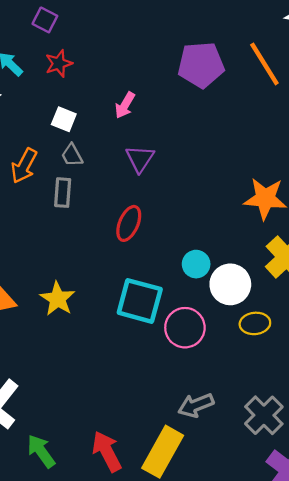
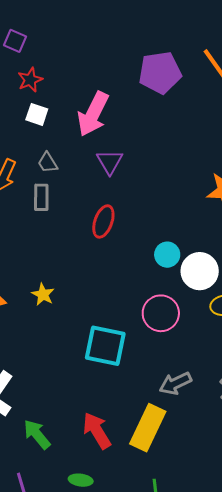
pink arrow: (125, 105) -> (93, 114), size x1.8
white square: (64, 119) -> (37, 114), moved
yellow star: (58, 299) -> (43, 294), size x0.7
cyan square: (140, 301) -> (105, 346), moved

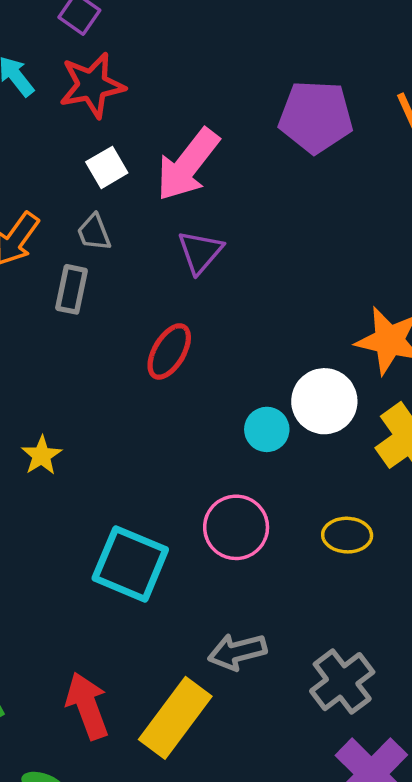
red star: (30, 80) -> (92, 85), size x1.5
white square: (37, 114) -> (107, 167), moved, turned 30
white circle: (200, 271) -> (324, 401), moved

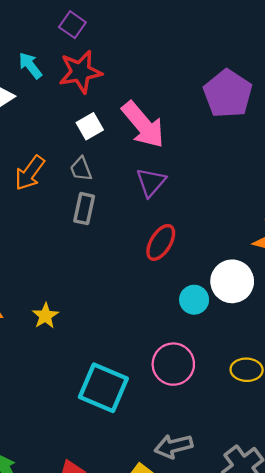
purple pentagon: (316, 117) -> (228, 94), turned 30
pink arrow: (188, 165) -> (143, 125), turned -78
gray rectangle: (72, 289) -> (84, 209), moved
red ellipse: (169, 351) -> (161, 242), moved

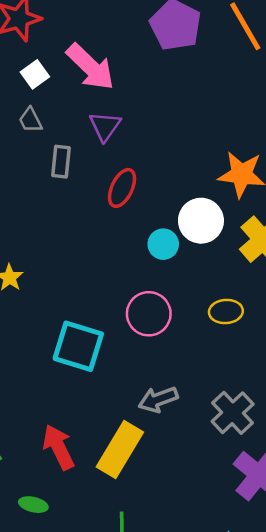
gray rectangle: (84, 209) -> (61, 162), moved

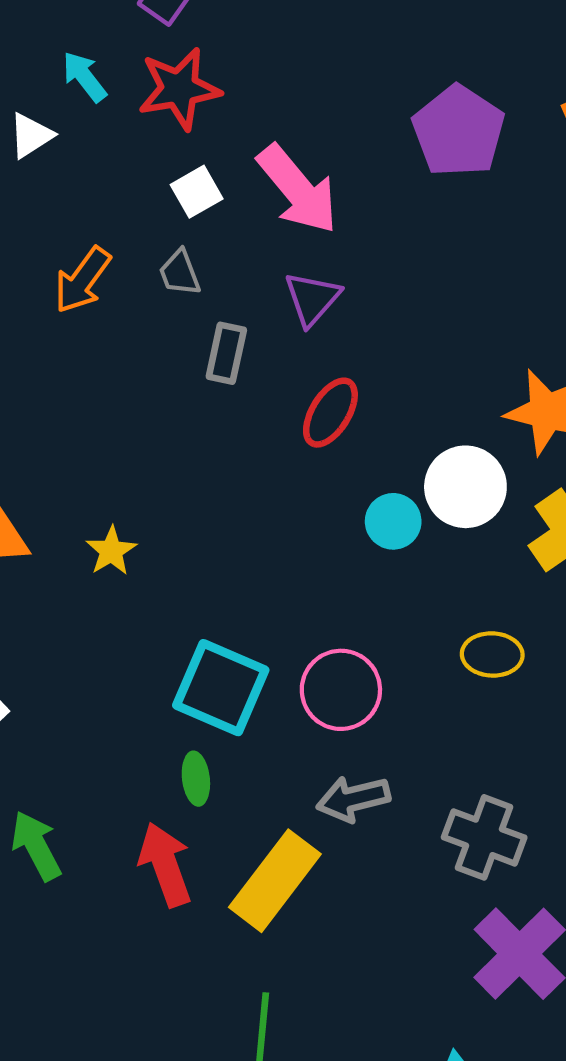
pink circle: (149, 314) -> (341, 690), moved
gray cross: (233, 413) -> (484, 837), turned -33
green ellipse: (33, 505) -> (196, 779), moved, turned 64

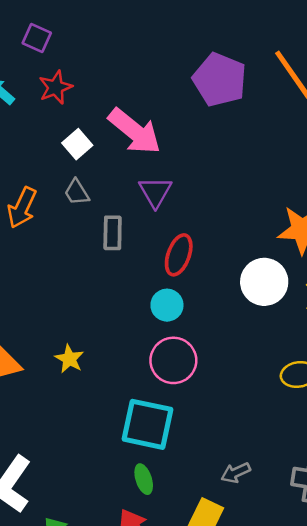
red star: (179, 89) -> (55, 87), size x0.7
cyan circle: (393, 521) -> (167, 305), moved
pink circle: (341, 690) -> (173, 360), moved
gray arrow: (353, 799) -> (236, 473), size x0.7

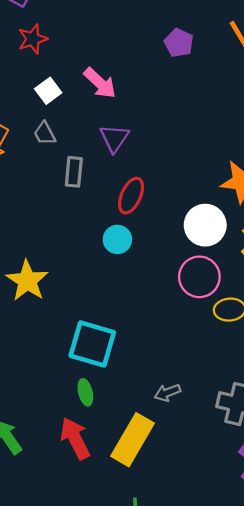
purple pentagon: (220, 80) -> (179, 43), size x0.6
pink arrow: (135, 131) -> (100, 83), size x0.7
yellow star: (69, 359) -> (27, 281), size x1.6
pink circle: (173, 360) -> (199, 277), moved

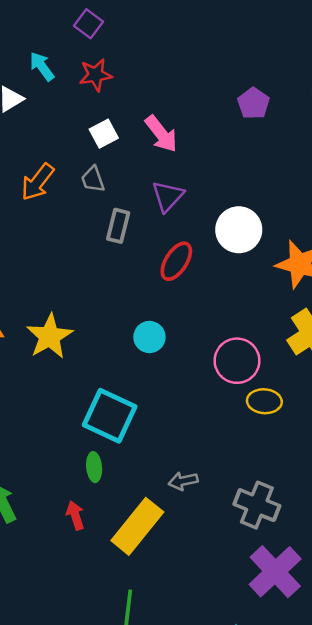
white circle: (205, 225) -> (239, 230), moved
cyan circle: (117, 239) -> (149, 337), moved
red arrow: (75, 438) -> (75, 515), size x0.6

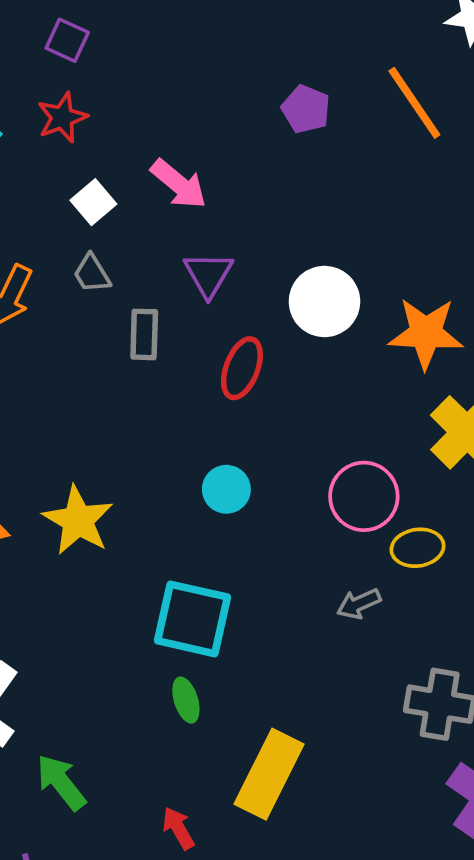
purple square: (89, 24) -> (67, 40), moved
gray arrow: (183, 481) -> (359, 604), moved
red arrow: (75, 515) -> (178, 828), moved

